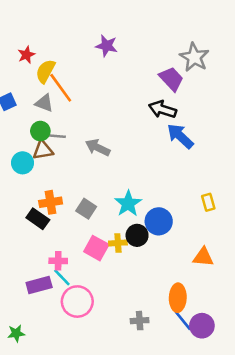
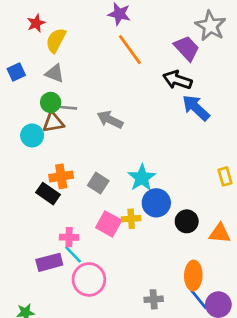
orange line: (61, 88) -> (130, 50), moved
blue circle: (159, 221) -> (156, 203), moved
black circle: (137, 235) -> (187, 221), moved

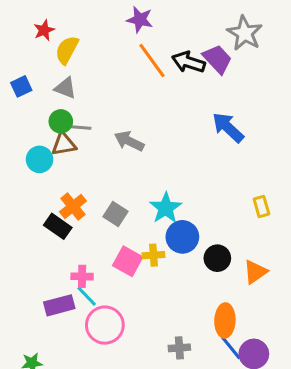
black arrow: (177, 80) -> (188, 62), moved
orange cross: (61, 176) -> (73, 206), turned -30
orange triangle: (220, 233) -> (255, 272), turned -40

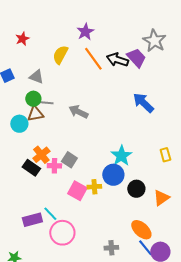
purple star: (140, 20) -> (85, 32), turned 30
yellow semicircle: (67, 50) -> (60, 55), moved
cyan star: (166, 208) -> (121, 156), moved
pink cross: (82, 276) -> (54, 166), moved
orange ellipse: (225, 320) -> (141, 230), turned -50

